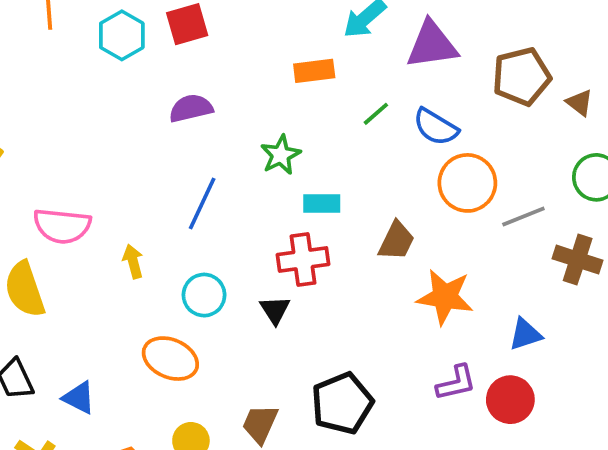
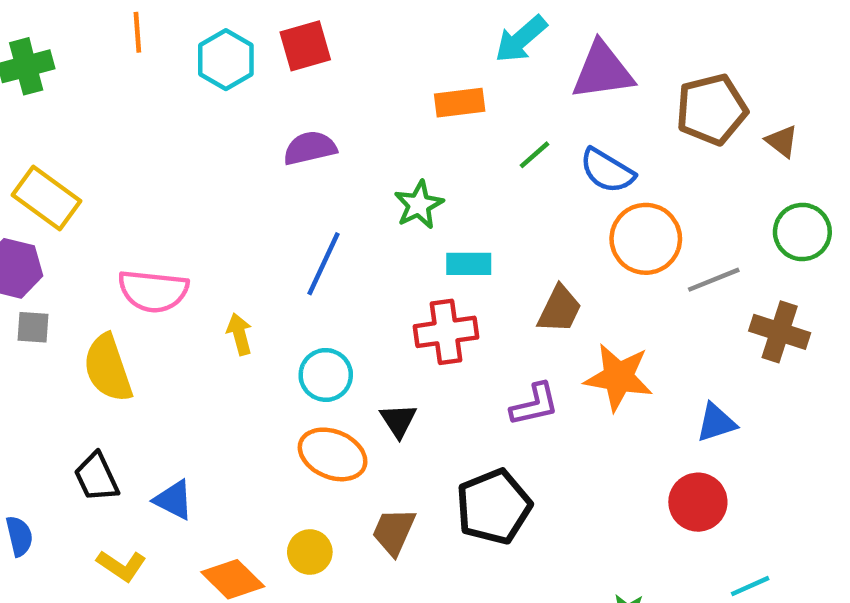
black triangle: (275, 310) -> (398, 420), moved
orange ellipse: (170, 359) -> (333, 454), moved
purple L-shape: (456, 383) -> (535, 404), moved

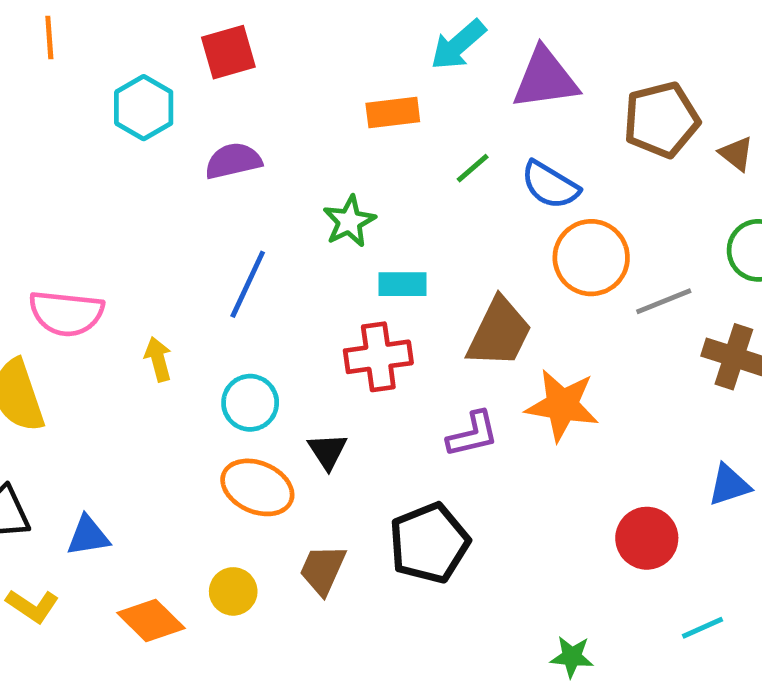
cyan hexagon: (226, 60) -> (144, 108), moved
brown trapezoid: (559, 309) -> (499, 333), size x1.4
blue triangle: (716, 423) -> (729, 485), moved
blue triangle: (174, 500) -> (88, 536), turned -36

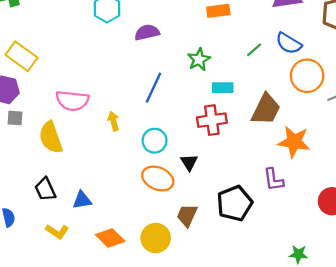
green line: (473, 168) -> (254, 50), moved
purple L-shape: (473, 434) -> (274, 180), moved, turned 95
yellow circle: (233, 591) -> (156, 238), moved, size x1.4

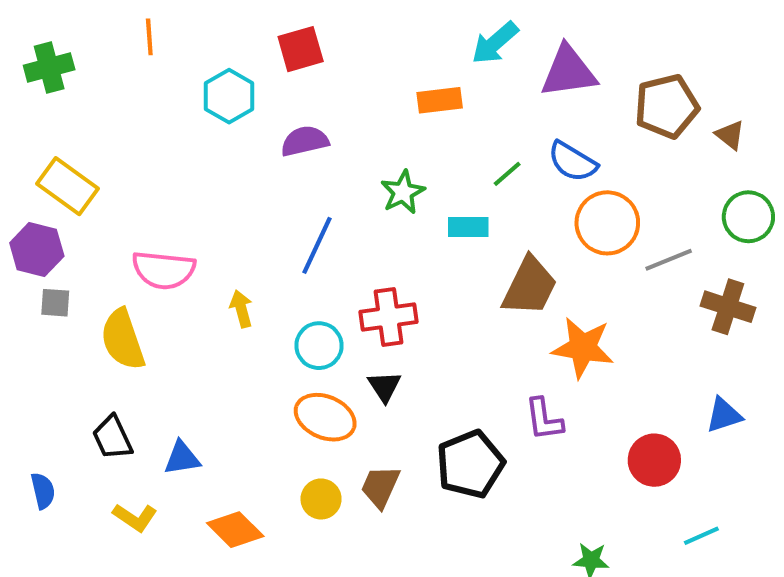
cyan rectangle: (223, 88) -> (468, 227), moved
red cross: (212, 120) -> (389, 317), moved
yellow circle: (156, 238) -> (321, 499), moved, size x0.7

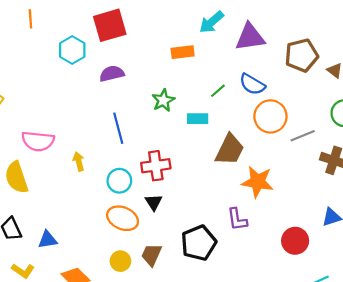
red square: (301, 49) -> (110, 25), size x1.4
blue line: (317, 245) -> (118, 128), turned -40

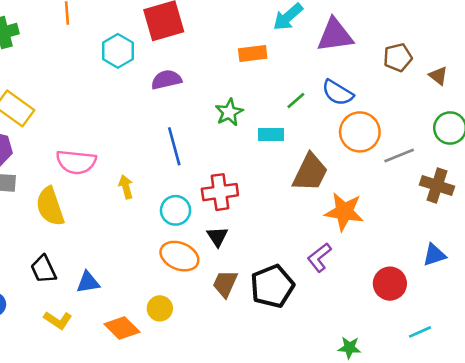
brown pentagon: (302, 55) -> (398, 57), size x0.7
purple L-shape: (237, 219) -> (319, 257), turned 60
brown trapezoid: (152, 255) -> (225, 284), moved
yellow circle: (120, 261) -> (160, 308), moved

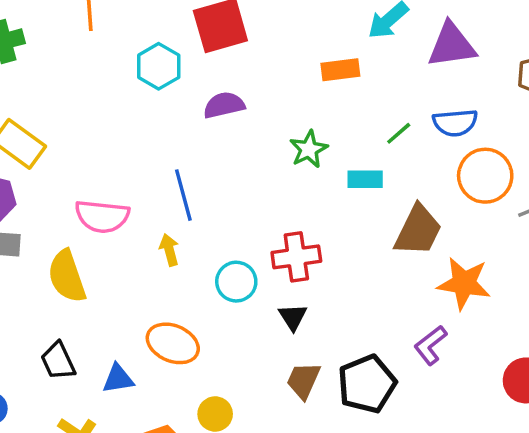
blue semicircle: (338, 93) -> (455, 123), turned -36
blue line: (174, 146) -> (183, 195), moved
orange ellipse: (179, 256) -> (173, 343), moved

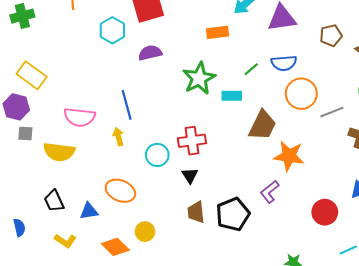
green star: (309, 149) -> (199, 78), size x1.5
yellow semicircle: (67, 276) -> (59, 152), turned -64
brown trapezoid: (303, 380) -> (196, 212), turned -30

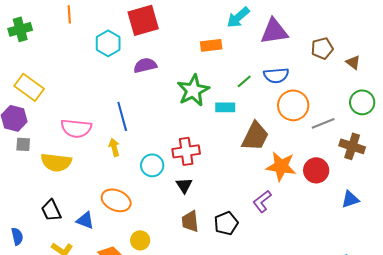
blue triangle: (89, 211) -> (85, 220), turned 30
red circle: (325, 212) -> (316, 170), moved
black pentagon: (233, 214) -> (226, 223), size x0.7

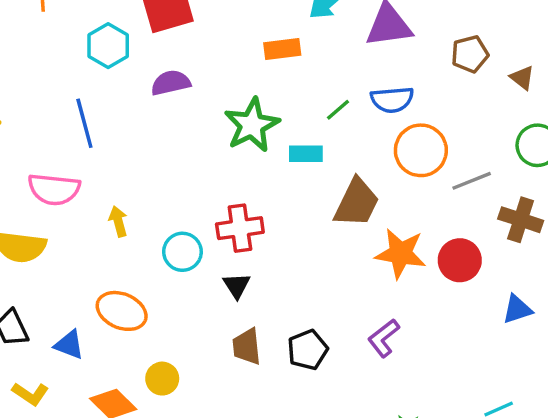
blue line: (122, 116) -> (84, 123), moved
purple L-shape: (262, 201) -> (384, 338), moved

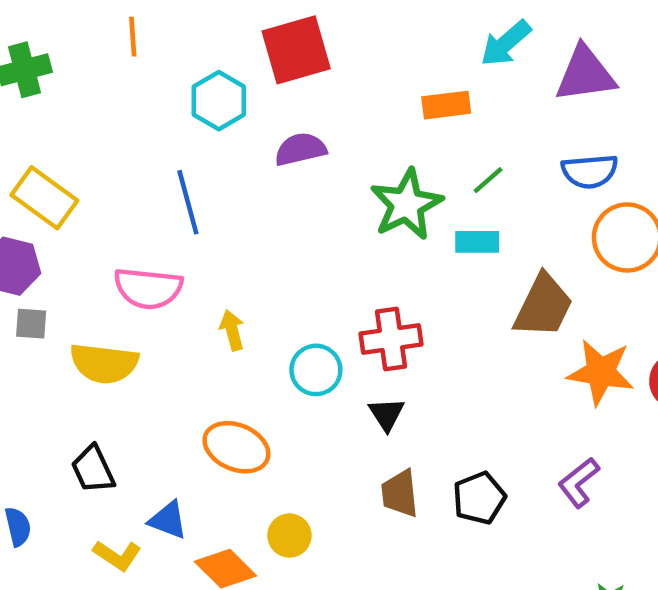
green line: (338, 110) -> (488, 180), moved
blue triangle: (69, 345) -> (168, 520), moved

